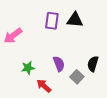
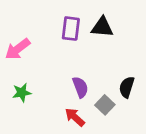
green star: (28, 68) -> (22, 93), moved
red arrow: (44, 86) -> (75, 117), moved

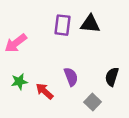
gray square: (105, 105) -> (93, 102), moved
red arrow: (75, 117) -> (45, 91), moved

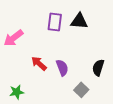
green star: (19, 82) -> (17, 92), moved
red arrow: (45, 91) -> (39, 63), moved

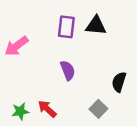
red arrow: (39, 63) -> (47, 109), moved
purple semicircle: (62, 68) -> (68, 70), moved

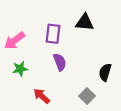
purple rectangle: (66, 27) -> (53, 34), moved
green star: (20, 111) -> (20, 69), moved

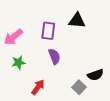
black semicircle: (105, 72) -> (95, 75), moved, turned -126
red arrow: (42, 96) -> (38, 87), turned 84

